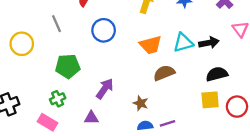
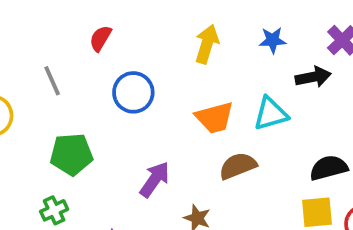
black arrow: (209, 43) -> (313, 77), moved
purple arrow: (105, 89) -> (155, 179), moved

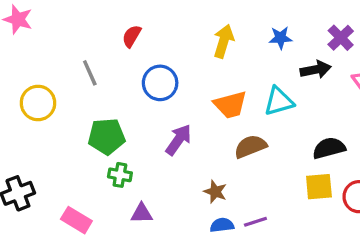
purple arrow: (155, 179) -> (178, 140), moved
green cross: (54, 210) -> (120, 175), moved, turned 35

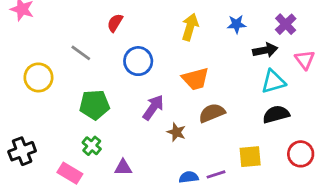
gray line: (90, 73) -> (81, 53), turned -30
cyan triangle: (279, 101) -> (273, 82), moved
green cross: (120, 175) -> (92, 146), moved, turned 30
yellow square: (319, 187) -> (250, 157), moved
brown star: (215, 192) -> (176, 132), moved

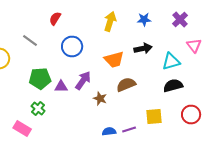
black arrow: (265, 50) -> (143, 48), moved
purple triangle: (123, 168) -> (61, 86), moved

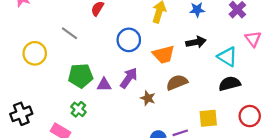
blue circle: (72, 46) -> (129, 40), moved
cyan triangle: (171, 62) -> (227, 57), turned 48

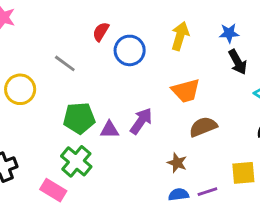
blue circle: (129, 40) -> (130, 50), moved
black arrow: (196, 42) -> (238, 62), moved, turned 72
brown star: (148, 98) -> (177, 163), moved
green cross: (78, 109) -> (76, 161), size x1.5

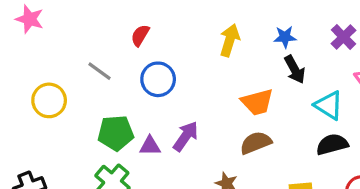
blue circle: (130, 50) -> (158, 79), moved
orange trapezoid: (186, 91) -> (257, 102), moved

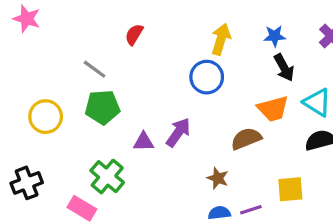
blue circle: (158, 79) -> (207, 77), moved
yellow circle: (49, 100) -> (46, 117), moved
orange trapezoid: (257, 102) -> (273, 109), moved
green pentagon: (116, 133) -> (102, 107), moved

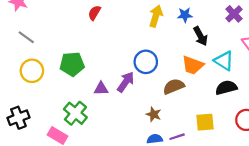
blue star: (275, 36) -> (185, 15), moved
gray line: (95, 69) -> (26, 37), moved
blue circle: (207, 77) -> (146, 62), moved
orange trapezoid: (273, 109) -> (193, 65), turned 35

